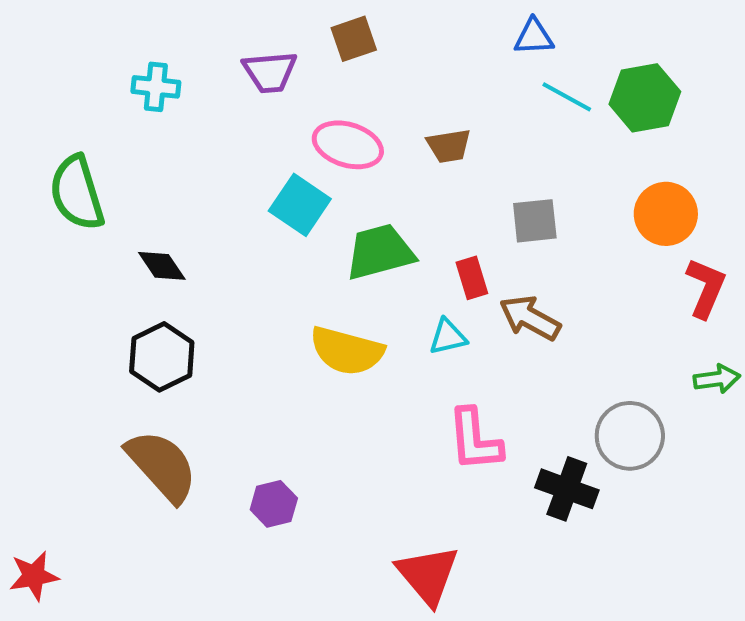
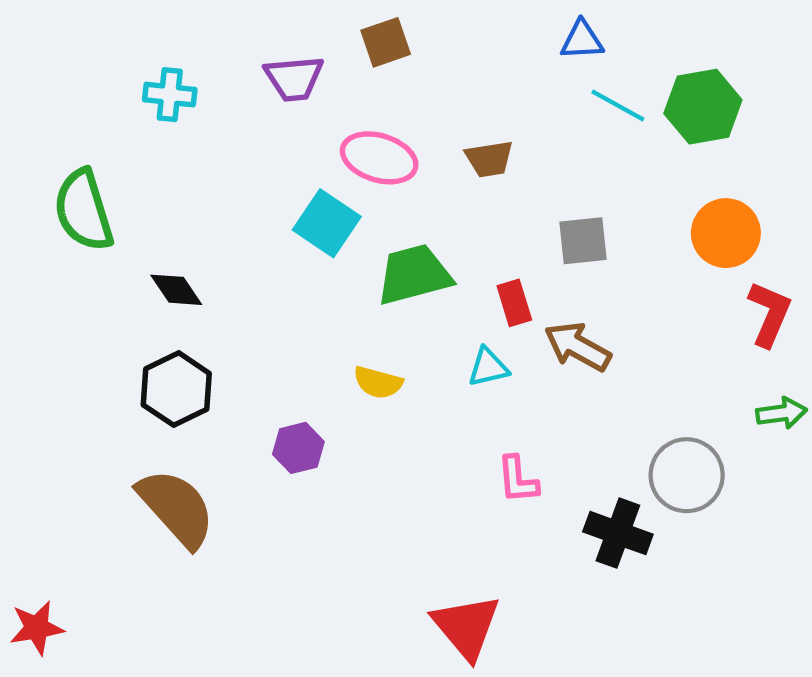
yellow semicircle: (347, 351) -> (378, 383), size x0.6
pink L-shape: (475, 440) -> (518, 480), size x0.7
purple hexagon: (274, 504) -> (298, 448), moved

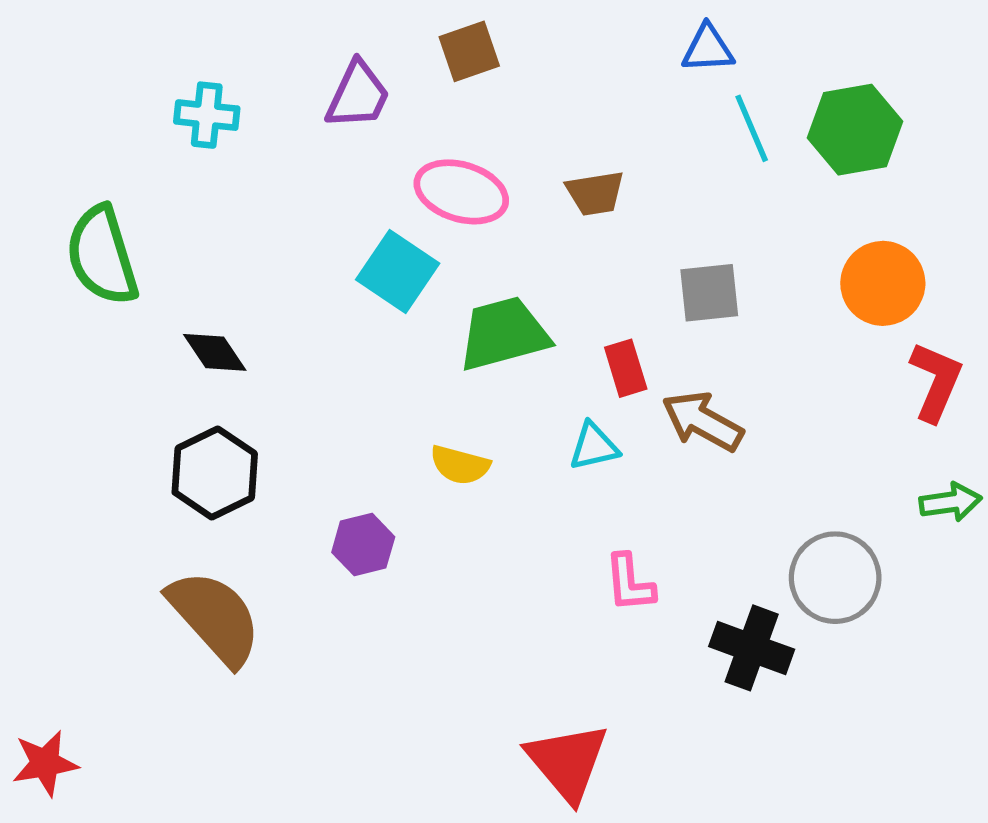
purple trapezoid: (294, 78) -> (358, 95), turned -60
cyan line: (618, 106) -> (752, 128), turned 38

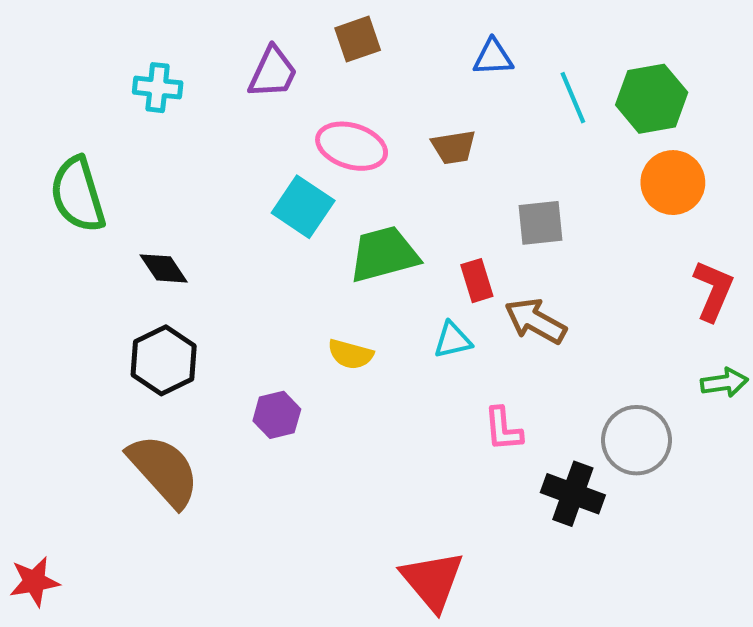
blue triangle: (708, 49) -> (493, 57), moved
orange circle: (883, 283) -> (673, 183), moved
pink L-shape: (630, 583) -> (503, 429), moved

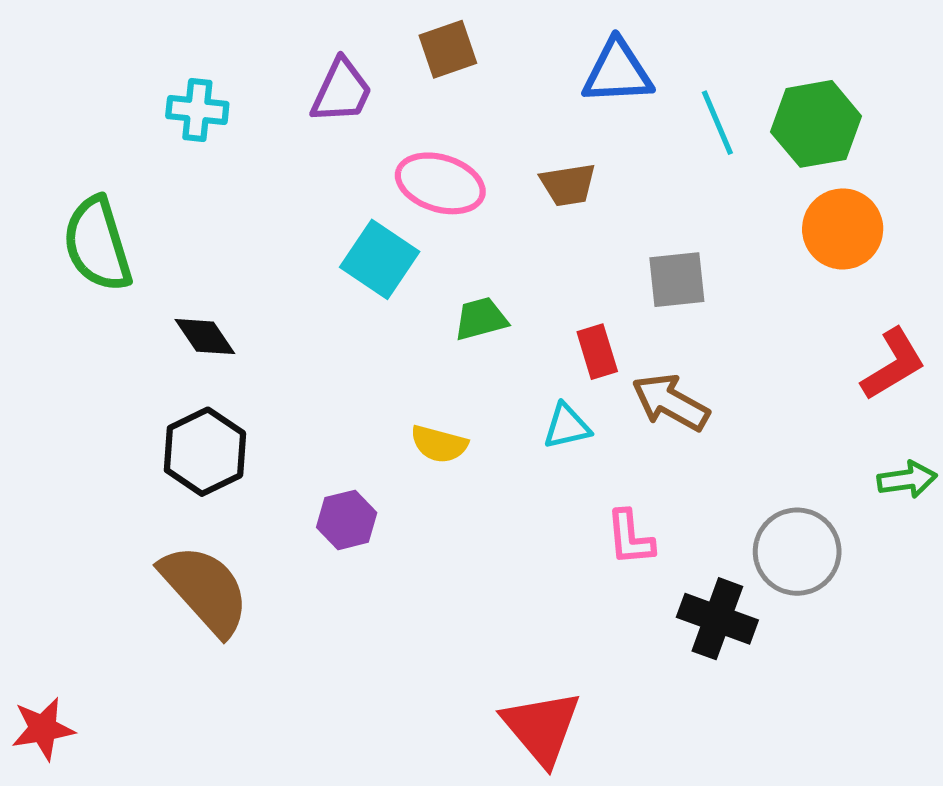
blue triangle: (493, 57) -> (617, 72), size x1.4
green trapezoid: (384, 254) -> (481, 319), size x0.6
red L-shape: (713, 291) -> (893, 364), turned 36

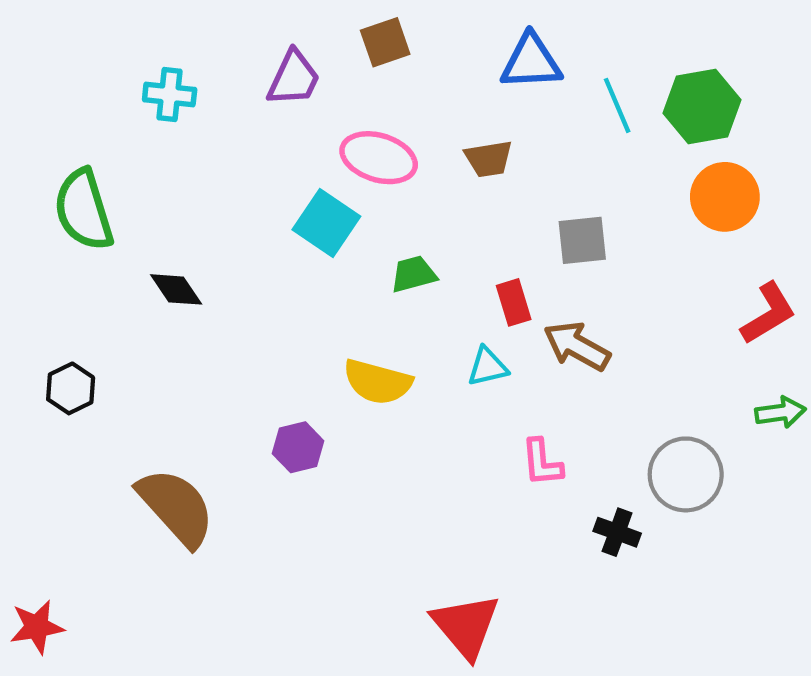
yellow semicircle: (439, 444) -> (378, 382), size x1.4
black hexagon: (205, 452) -> (71, 388), moved, size x0.7
black cross: (717, 619) -> (617, 532), size x0.7

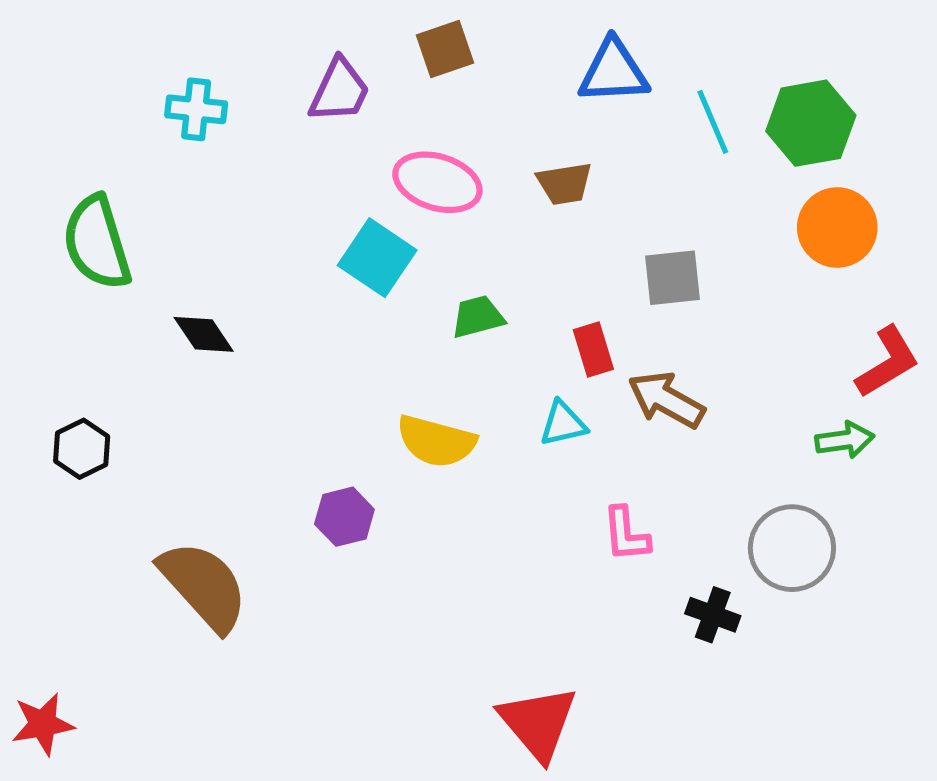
green arrow: (780, 412) -> (845, 440), moved

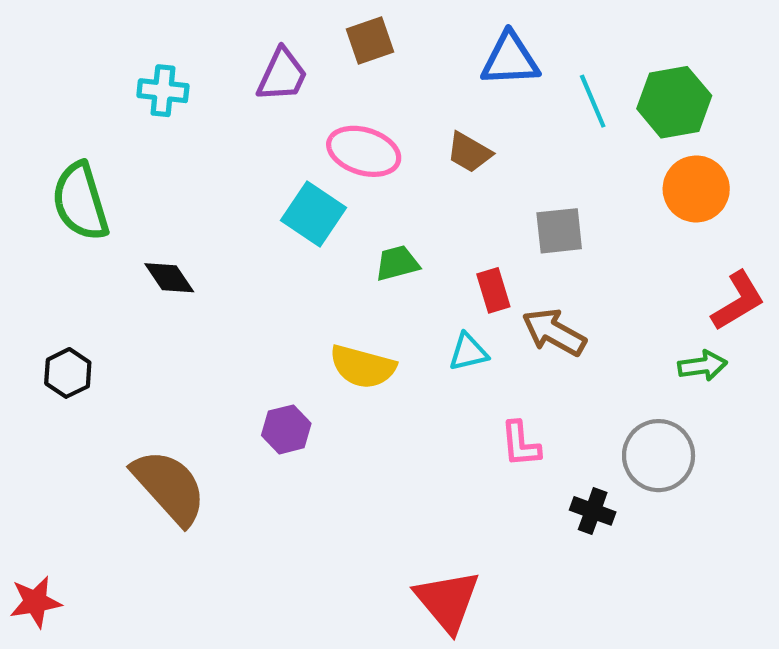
brown trapezoid: (564, 184) -> (469, 152), turned 39

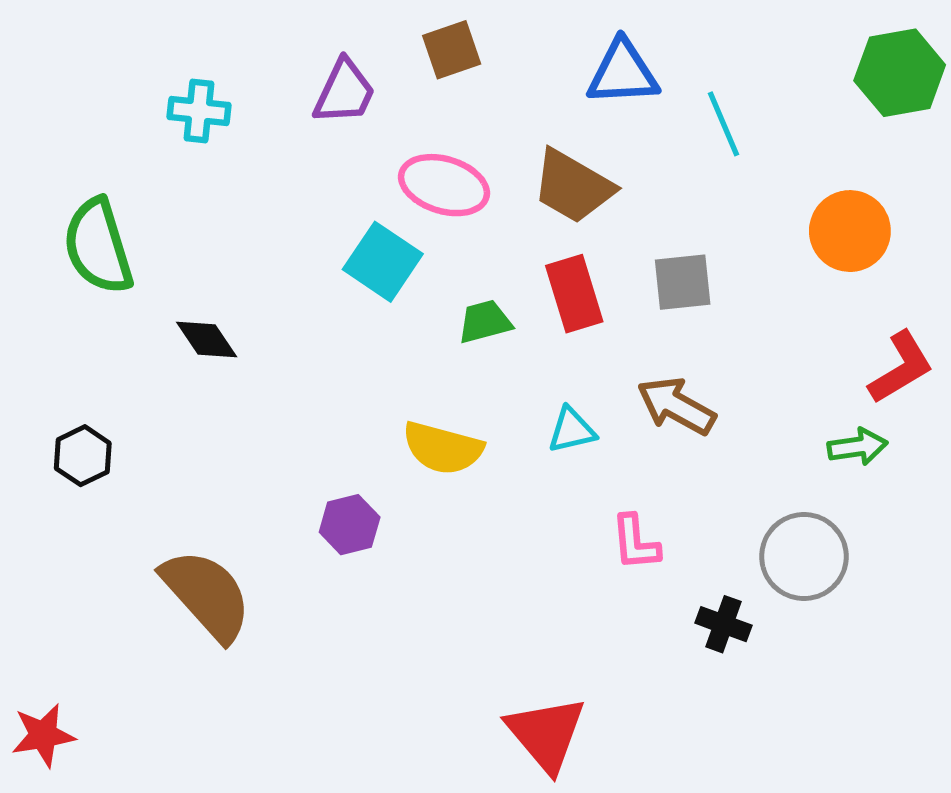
green hexagon: (674, 102) -> (900, 73), moved
brown trapezoid: (469, 152) -> (573, 186), size x1.5
red rectangle: (493, 290) -> (574, 294), moved, size x1.4

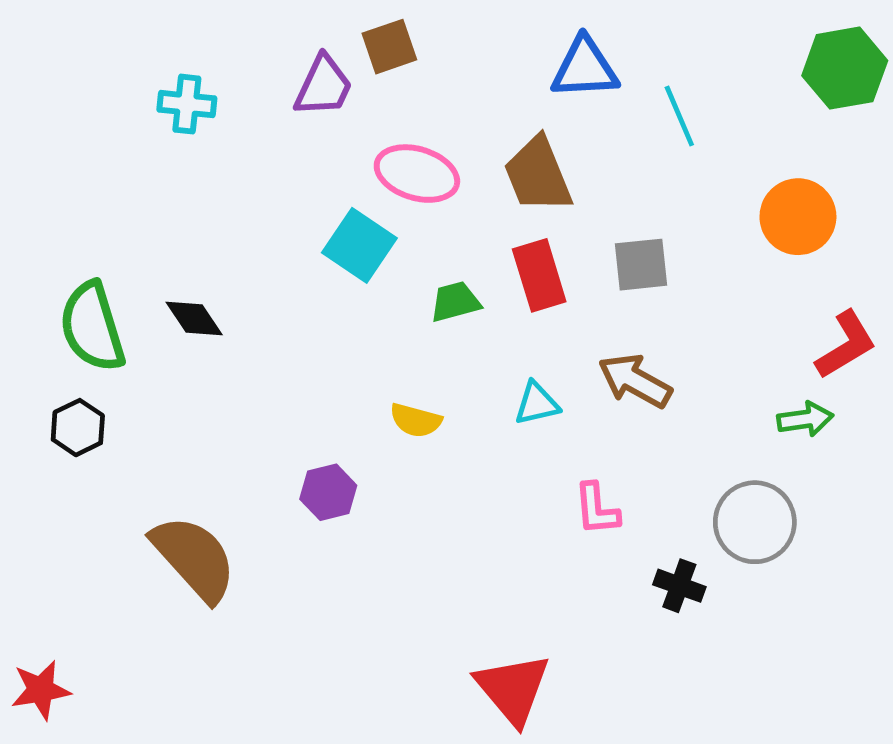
brown square: (452, 50) -> (389, 47), moved
brown trapezoid: (573, 186) -> (538, 175), turned 38
green semicircle: (98, 246) -> (92, 327), moved
yellow semicircle: (443, 448) -> (416, 420), size x0.7

